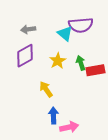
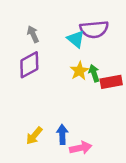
gray arrow: (28, 29) -> (33, 34), turned 72
yellow star: (58, 61) -> (79, 71), moved
yellow arrow: (46, 89) -> (34, 136), moved, turned -105

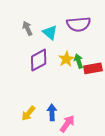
cyan triangle: (76, 39) -> (50, 32), moved
purple diamond: (29, 65) -> (39, 60), moved
pink arrow: (81, 148) -> (67, 124), turned -42

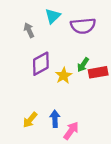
cyan triangle: (50, 32) -> (53, 16), moved, turned 35
yellow star: (66, 59) -> (64, 76), moved
green arrow: (79, 61) -> (83, 65), turned -128

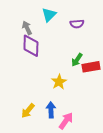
purple semicircle: (83, 26) -> (77, 24), size x0.6
purple diamond: (41, 64) -> (31, 46), moved, turned -60
yellow star: (64, 76) -> (59, 82), moved

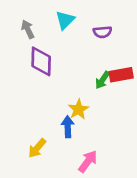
gray arrow: (27, 28) -> (28, 29), moved
red rectangle: (91, 67) -> (121, 75), moved
blue arrow: (51, 110) -> (68, 127), moved

